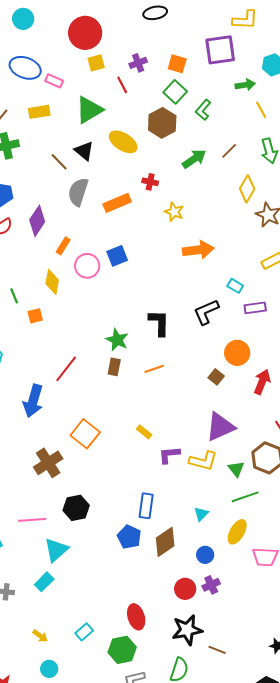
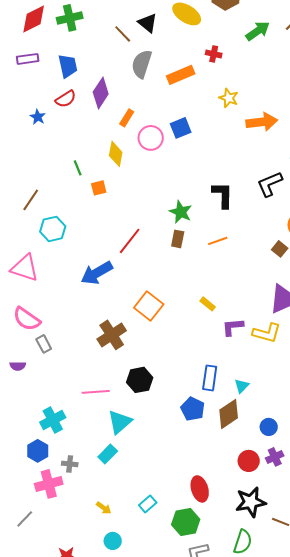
yellow star: (174, 212) -> (229, 98), moved
blue arrow: (33, 401) -> (97, 273), turned 44
cyan triangle: (201, 514) -> (242, 386), moved

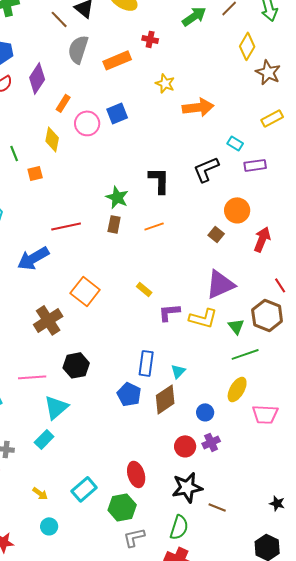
red line: (130, 241) -> (66, 226), turned 40
cyan rectangle: (148, 504) -> (84, 489), size x1.4

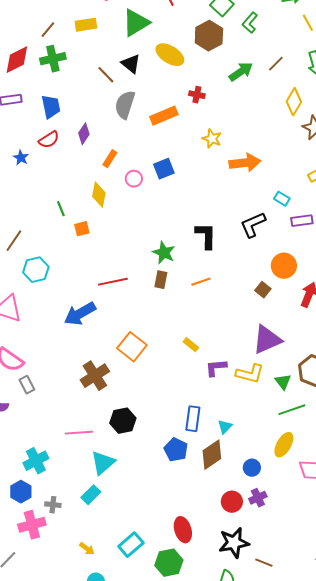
purple diamond: (37, 78) -> (84, 134), size x0.7
pink circle: (87, 123) -> (134, 179), size x0.7

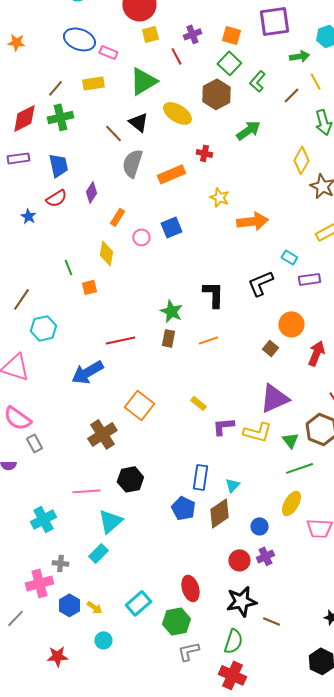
brown line: (276, 64) -> (291, 95), moved
blue hexagon: (21, 492) -> (69, 605), moved

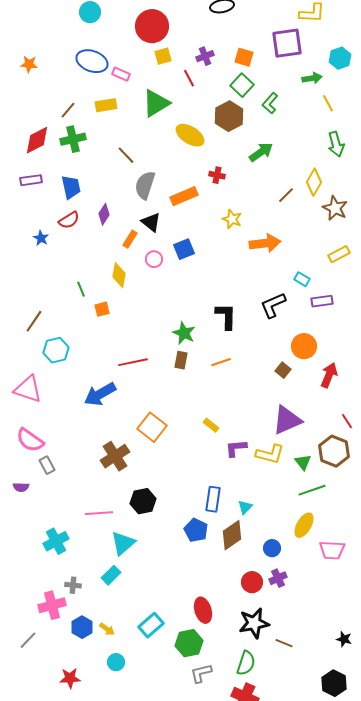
brown line: (291, 95) -> (286, 195), moved
black triangle: (138, 122) -> (151, 222), moved

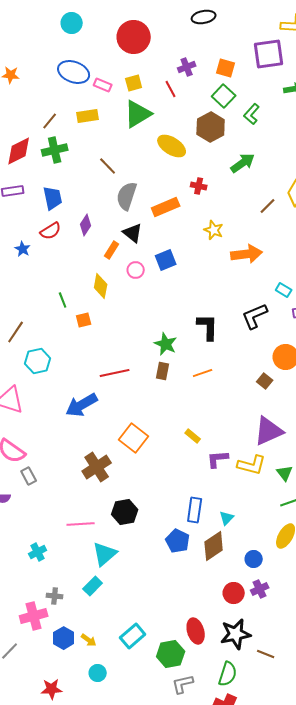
yellow square: (163, 56) -> (134, 83), moved
cyan cross: (56, 541) -> (38, 552), size x0.7
red ellipse: (203, 610) -> (196, 631), moved

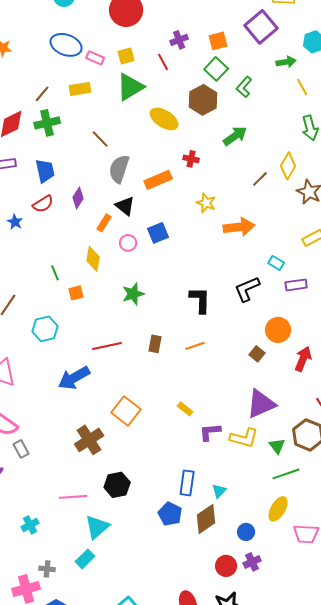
purple square: (269, 54) -> (261, 27), turned -32
orange square: (226, 68) -> (218, 41), turned -30
green star: (166, 344) -> (133, 294), moved, turned 30
cyan hexagon: (38, 361) -> (45, 329), moved

